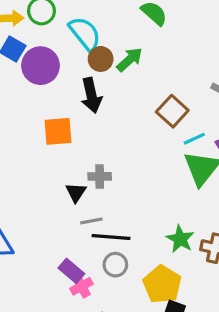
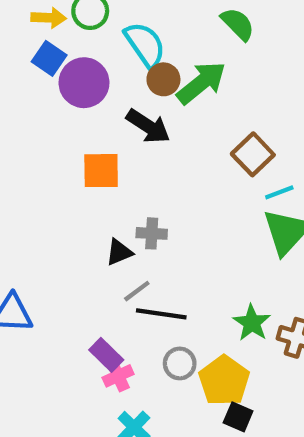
green arrow: (130, 60) -> (201, 83), size x1.4
black arrow: (91, 95) -> (148, 126), turned -48
black triangle: (76, 192) -> (119, 252), turned 30
gray line: (91, 221) -> (137, 291), turned -30
gray circle: (115, 265) -> (180, 363), moved

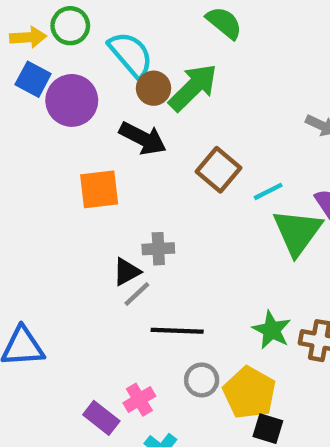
brown square: (253, 154) -> (218, 170), moved
cyan line: (279, 192) -> (268, 191), moved
gray line: (137, 291) -> (137, 294), moved
purple rectangle: (106, 355) -> (101, 418), moved

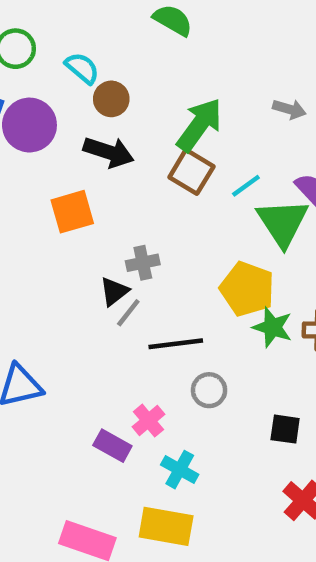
cyan semicircle: (131, 54) -> (82, 68), size x0.7
green arrow: (193, 88) -> (199, 125), moved
yellow pentagon: (249, 393) -> (247, 289), moved

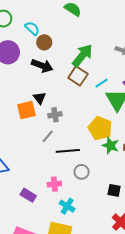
orange square: (72, 212) -> (26, 110), moved
black triangle: (114, 292) -> (40, 98), moved, turned -32
pink cross: (148, 421) -> (54, 184), turned 32
purple rectangle: (112, 446) -> (28, 195), moved

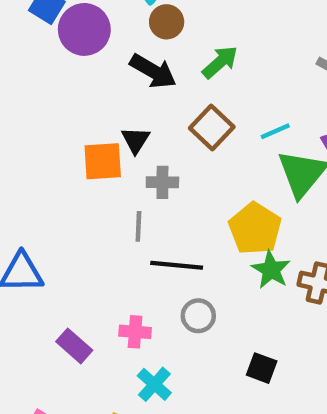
green arrow: (82, 55) -> (220, 62), moved, size x0.7
brown square: (78, 76) -> (212, 127), moved
gray line: (48, 136) -> (138, 226), turned -48

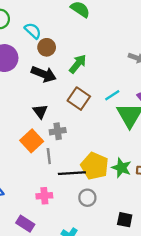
orange square: (103, 161) -> (32, 141), moved, turned -30
yellow pentagon: (255, 229) -> (95, 166), moved
pink cross: (135, 332) -> (44, 196), moved

